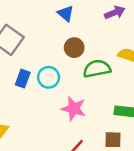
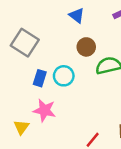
pink star: (74, 109) -> (44, 110), moved

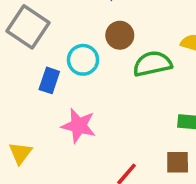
cyan circle: (64, 76) -> (83, 60), moved
pink star: (44, 110) -> (79, 126), moved

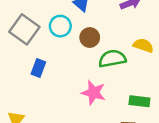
cyan circle: (83, 60) -> (60, 26), moved
pink star: (79, 126) -> (94, 93), moved

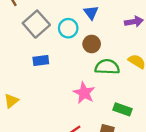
blue rectangle: (38, 68) -> (41, 61), turned 49

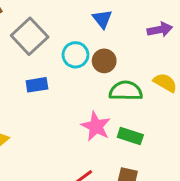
cyan circle: (68, 28) -> (75, 55), moved
green rectangle: (123, 109) -> (130, 136), moved

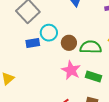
cyan circle: (75, 55) -> (49, 33), moved
brown circle: (104, 61) -> (69, 43), moved

